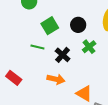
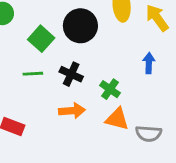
black circle: (78, 25) -> (80, 26), size x1.5
green cross: (89, 47) -> (110, 89), moved

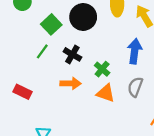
blue arrow: (149, 63) -> (135, 51), size x1.5
green line: (33, 74) -> (42, 51), turned -56
gray semicircle: (149, 134) -> (135, 87), moved, turned 102

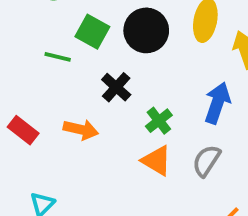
green square: (51, 24) -> (92, 32), turned -30
green line: (42, 51) -> (58, 57), moved, turned 56
orange arrow: (70, 83) -> (81, 130), moved

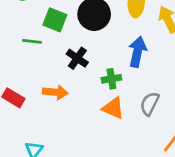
blue arrow: (217, 103) -> (137, 52), moved
green cross: (159, 121) -> (111, 79), turned 36

